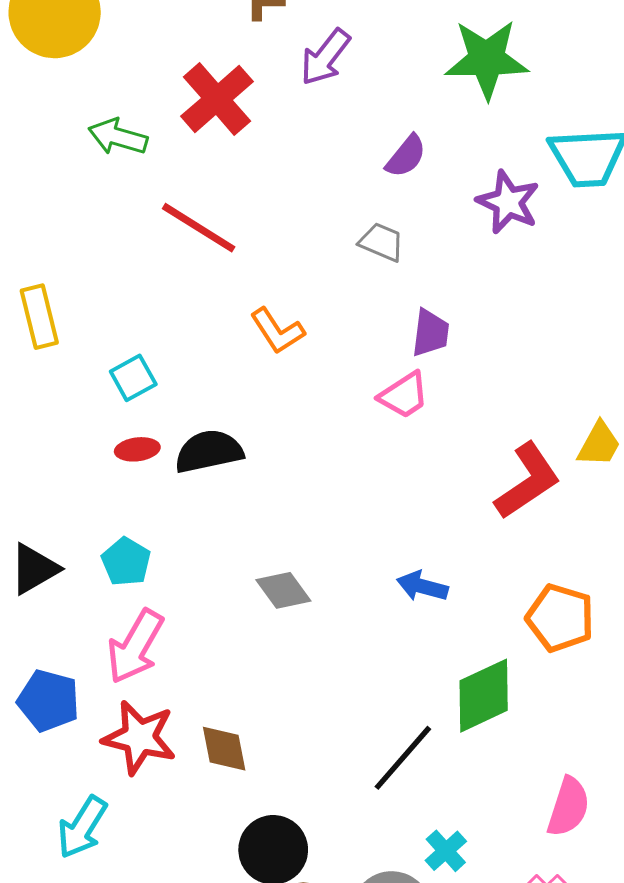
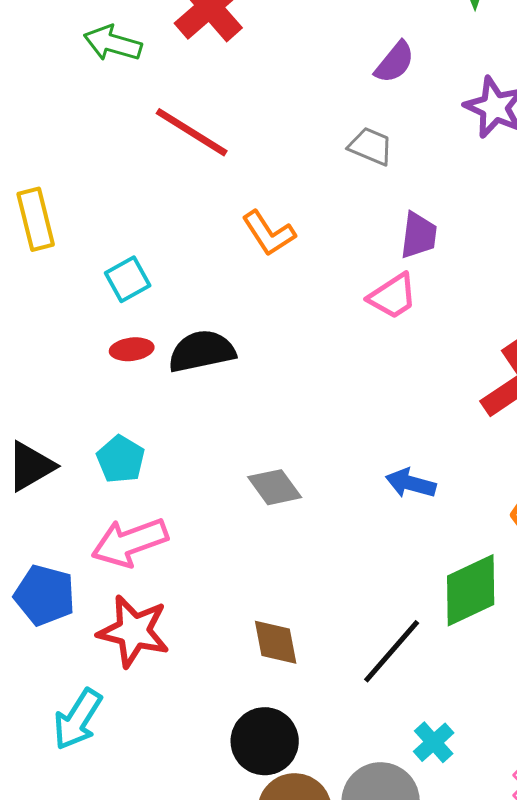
pink arrow: (135, 647) -> (130, 542), turned 40
brown diamond: (224, 749) -> (276, 642), moved

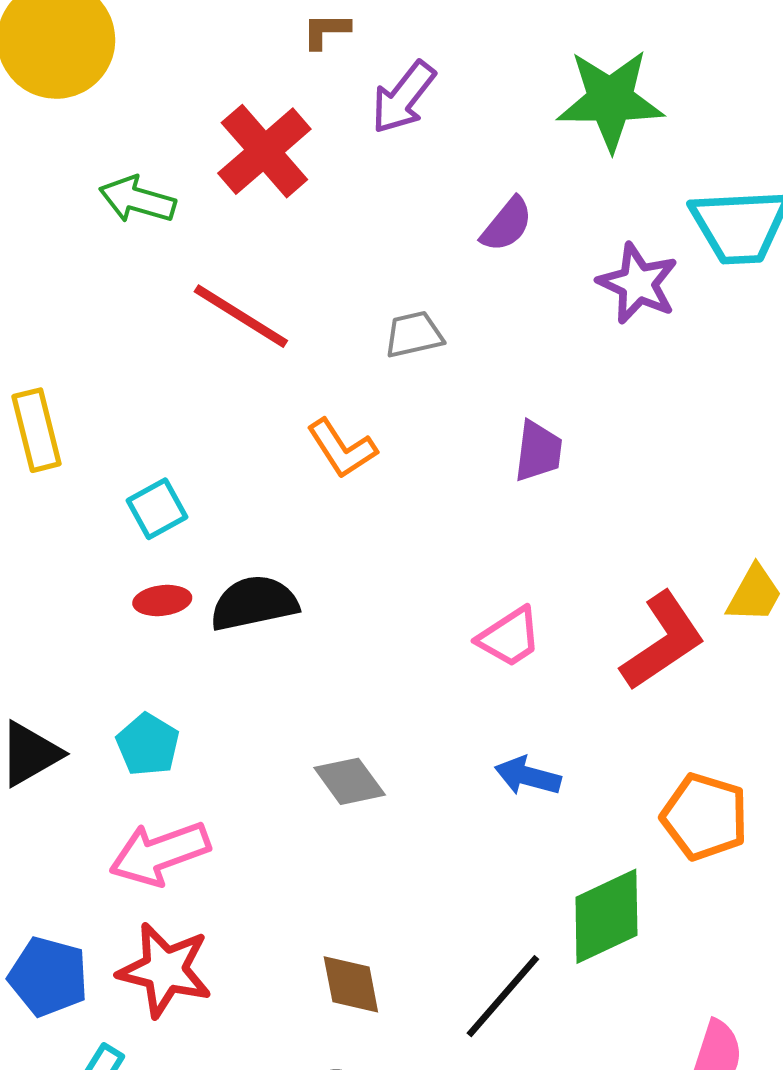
gray trapezoid: (371, 146) -> (414, 335), moved, turned -36
pink trapezoid: (393, 296) -> (509, 637), moved
blue pentagon: (45, 595) -> (48, 976), moved

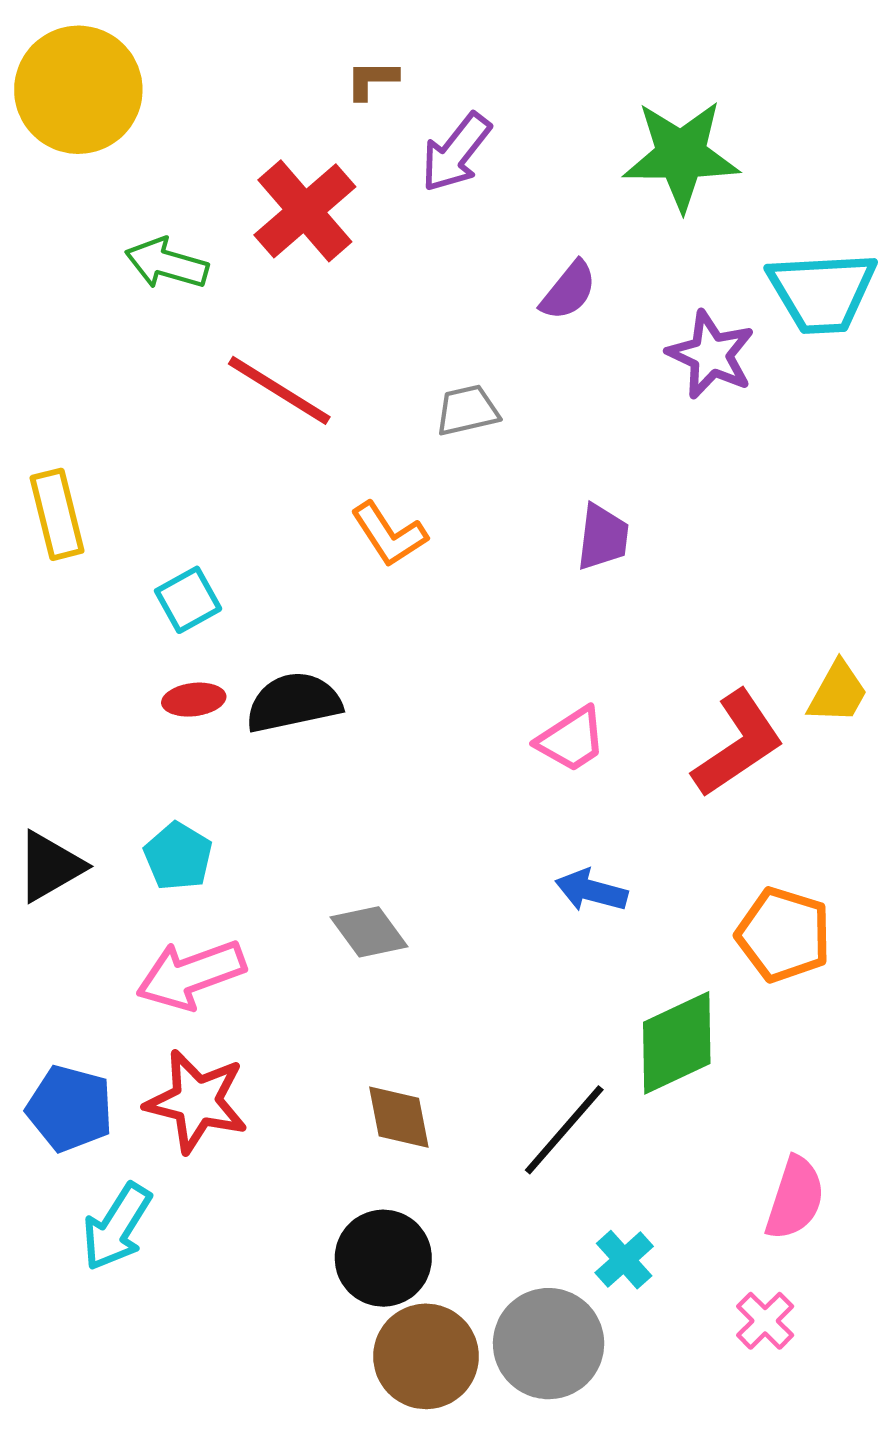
gray diamond: (350, 781) -> (369, 932), moved

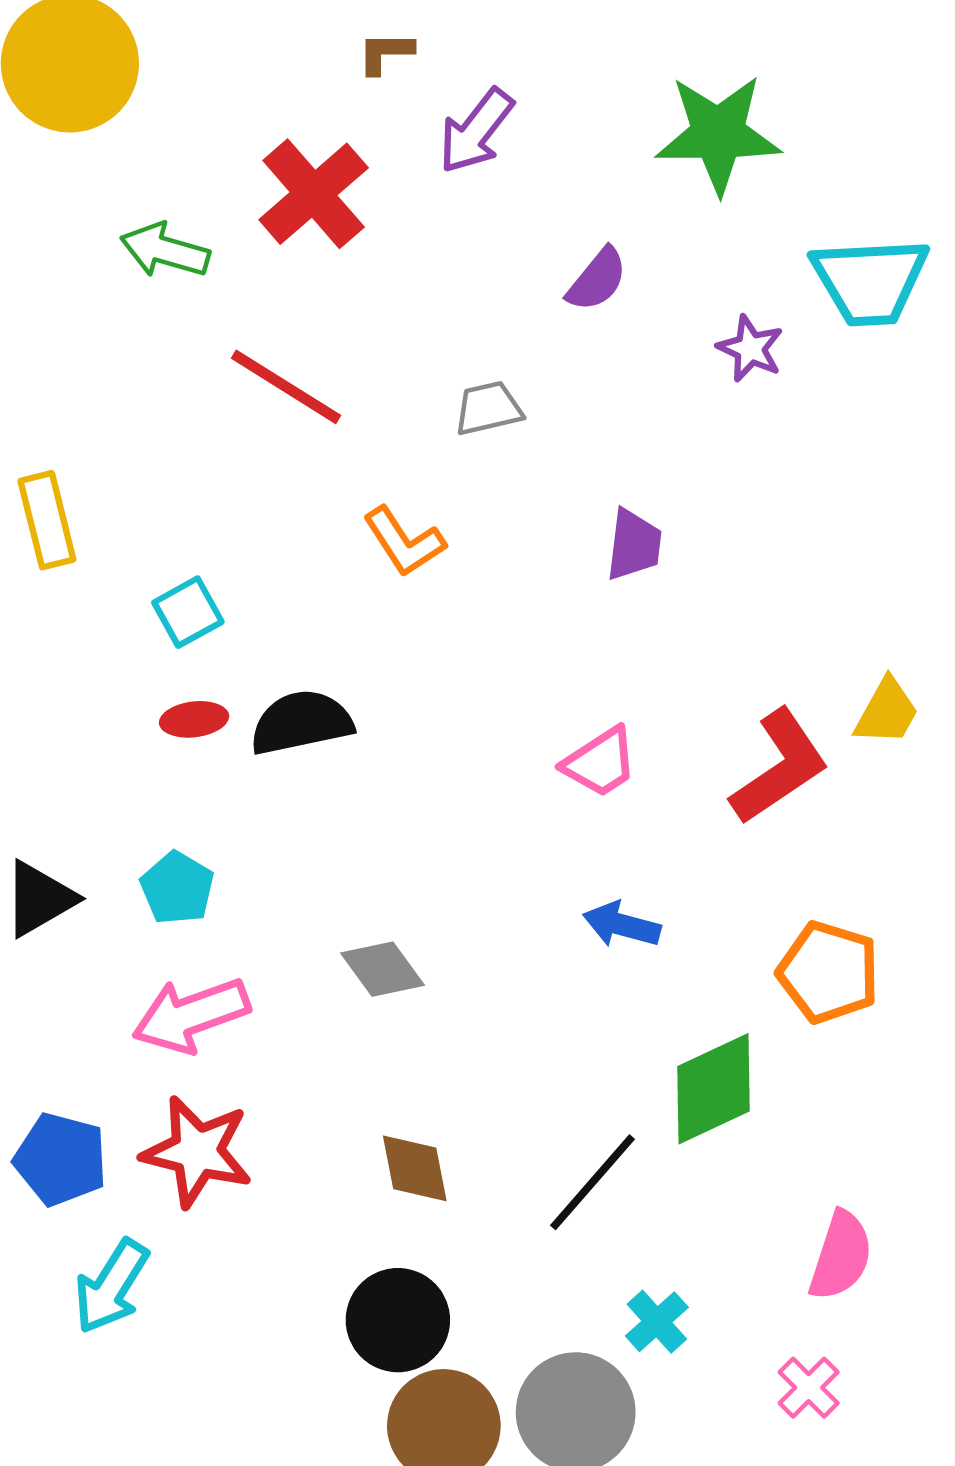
purple star: (711, 355) -> (750, 349), size x0.7

